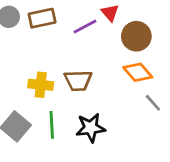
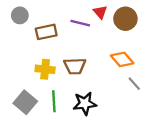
brown rectangle: (42, 18) -> (46, 32), moved
purple line: (85, 27) -> (80, 23), turned 42
brown circle: (136, 36) -> (125, 19), moved

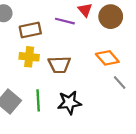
yellow cross: (45, 69) -> (29, 57), moved

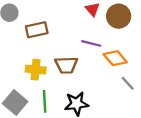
purple line: (65, 21) -> (91, 43), moved
yellow cross: (29, 57) -> (36, 70), moved

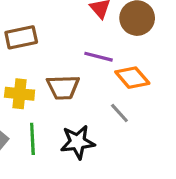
gray line: (128, 83) -> (119, 113), moved

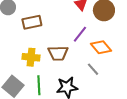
purple line: (98, 57) -> (80, 34), turned -66

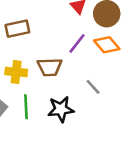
orange diamond: (101, 47) -> (107, 45), moved

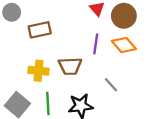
purple line: (77, 43) -> (96, 44), turned -30

